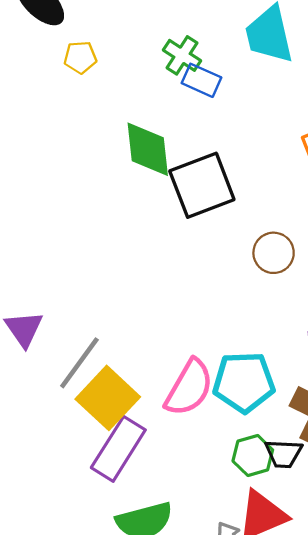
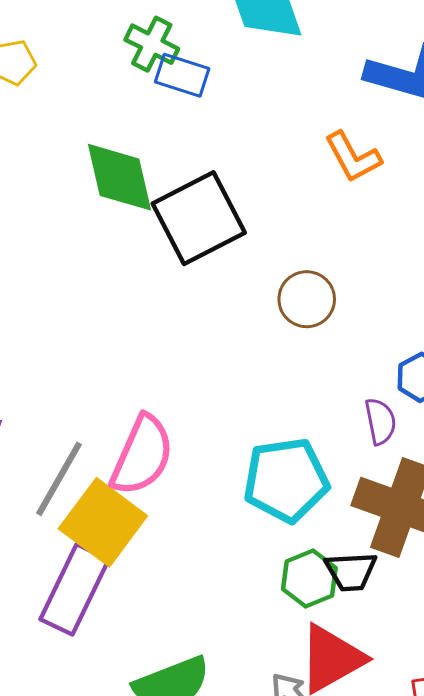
pink semicircle: (189, 388) -> (142, 455), moved
purple rectangle: (118, 449) -> (75, 589), moved

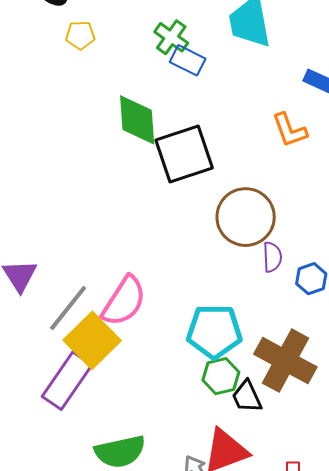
brown circle: (307, 299) -> (246, 217), size x1.6
purple semicircle: (380, 421) -> (272, 257), moved
black trapezoid: (351, 571) -> (247, 397), turned 60
green hexagon: (309, 579) -> (221, 376), moved

